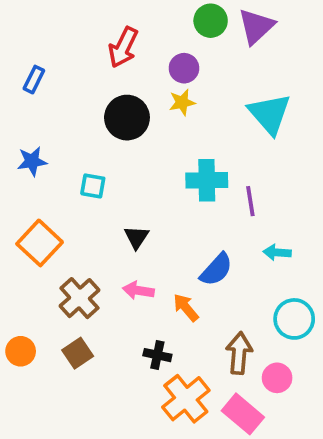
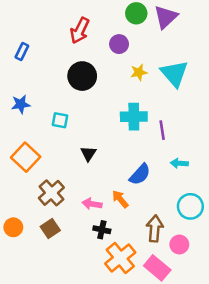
yellow star: (182, 102) -> (139, 72), moved
pink arrow: (138, 290) -> (92, 204), moved

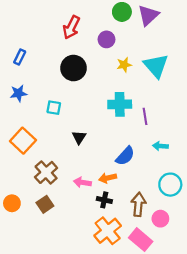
blue rectangle: (22, 51) -> (20, 57), moved
orange arrow: (120, 199) -> (108, 178), turned -63
black cross: (102, 230) -> (104, 200), moved

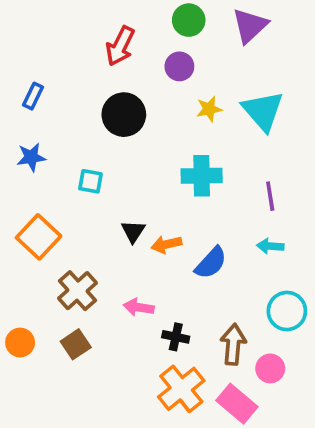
green circle: (122, 12) -> (189, 20), moved
purple line: (145, 116) -> (270, 196), moved
orange arrow: (108, 178) -> (166, 244), moved

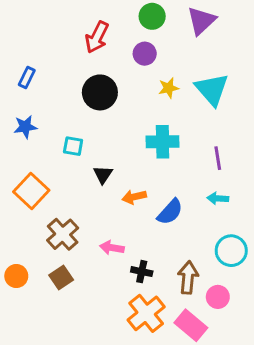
black triangle: (133, 231) -> (103, 175), moved

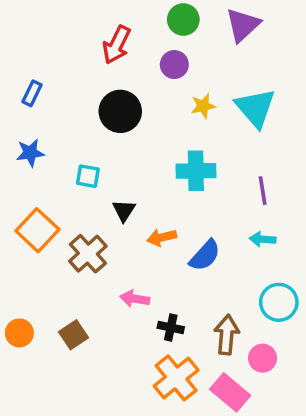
brown cross: (63, 234) -> (88, 254), moved

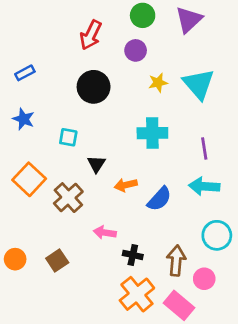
blue rectangle: (32, 93) -> (25, 73), turned 36
blue star: (30, 153) -> (24, 119), turned 30
cyan arrow: (263, 239) -> (204, 186), size x1.5

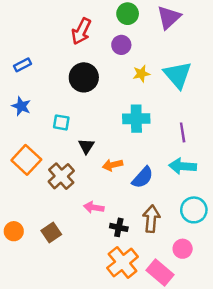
brown arrow: (176, 261) -> (151, 219), moved

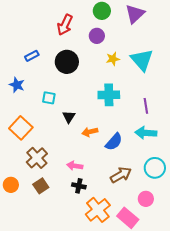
blue rectangle: (23, 65) -> (32, 56), moved
brown cross: (61, 176) -> (37, 158), moved
brown arrow: (151, 219) -> (121, 175), turned 55
black cross: (119, 227) -> (79, 186), moved

